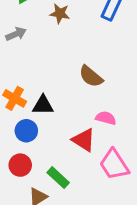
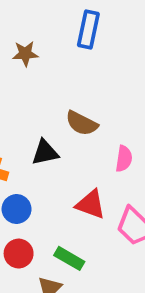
black triangle: (43, 105) -> (45, 152), moved
pink semicircle: (106, 118) -> (124, 159), moved, turned 96

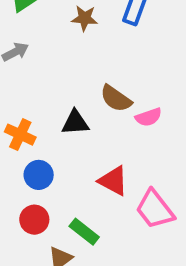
brown star: (25, 54) -> (85, 18), moved
pink semicircle: (124, 159) -> (148, 117), moved, turned 55

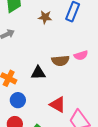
brown semicircle: (116, 99) -> (60, 61), turned -42
pink semicircle: (148, 117) -> (81, 55), moved

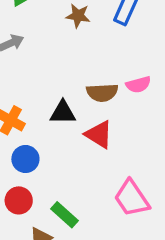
red triangle: (58, 105) -> (99, 134), moved

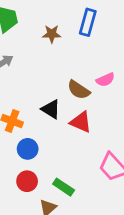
brown semicircle: (102, 93) -> (79, 90), turned 45
black triangle: (63, 112) -> (51, 109), turned 40

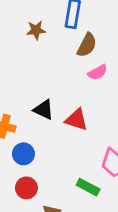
brown semicircle: (79, 90) -> (87, 45), moved, turned -90
green rectangle: (64, 187) -> (88, 187), moved

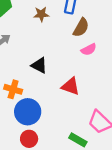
black triangle: (44, 110) -> (39, 65), moved
blue circle: (23, 154) -> (28, 112), size x1.5

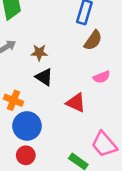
brown star: (41, 14) -> (39, 53), moved
pink semicircle: (89, 49) -> (102, 77), moved

